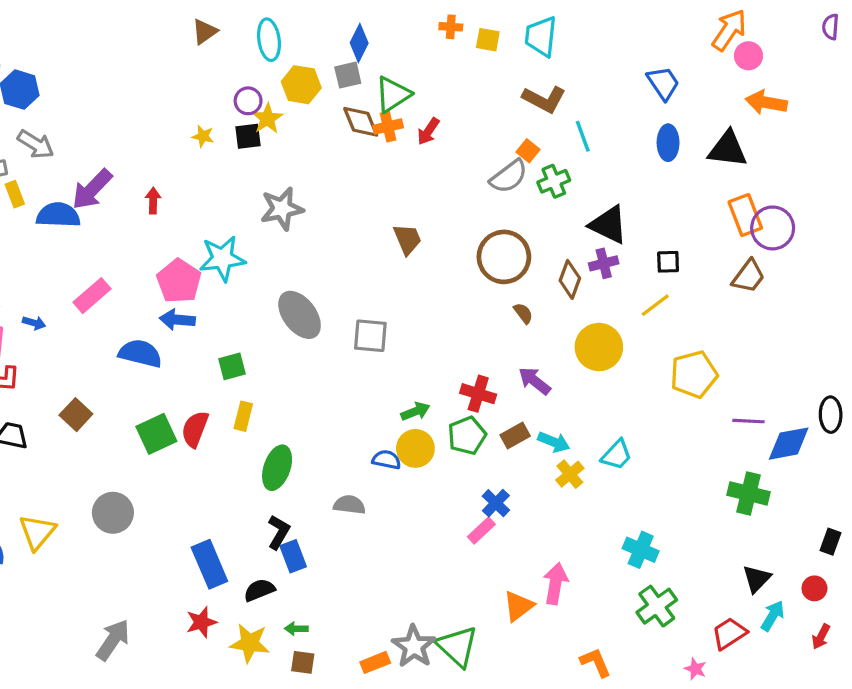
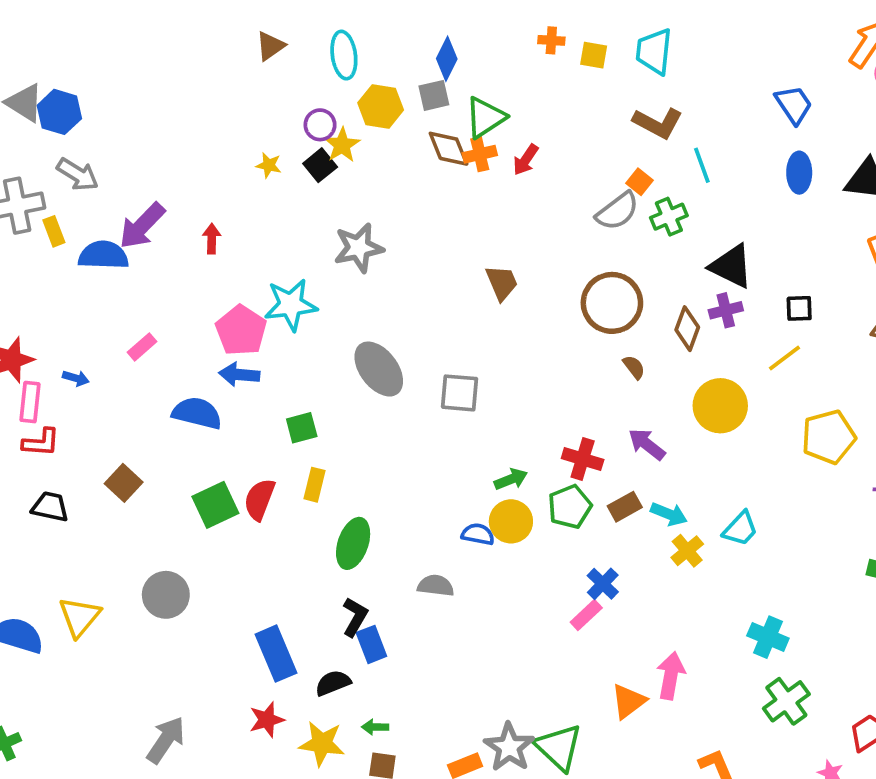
black square: (248, 136) -> (320, 165), turned -32
pink rectangle: (92, 296) -> (142, 347), size x0.7

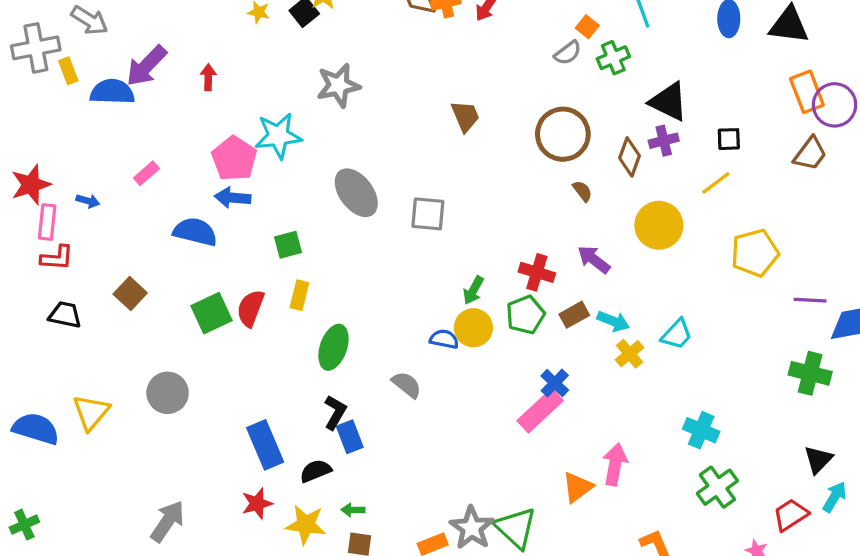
gray semicircle: (617, 211) -> (568, 53), size x0.7
green arrow: (511, 479) -> (473, 290), turned 140
gray semicircle: (436, 586) -> (407, 385), turned 32
pink rectangle: (586, 615) -> (540, 411), size x1.6

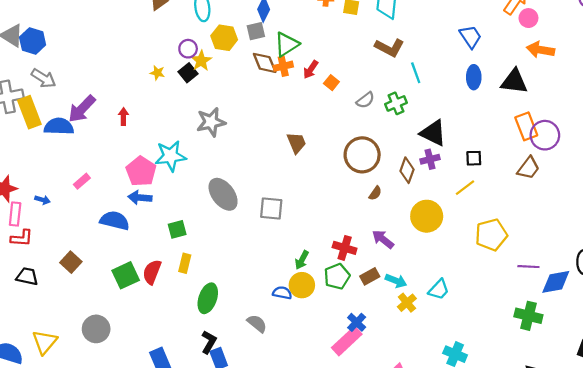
orange square: (587, 27) -> (331, 83), moved
yellow rectangle: (68, 71) -> (29, 112), size x1.8
brown semicircle: (582, 191) -> (375, 193), turned 72

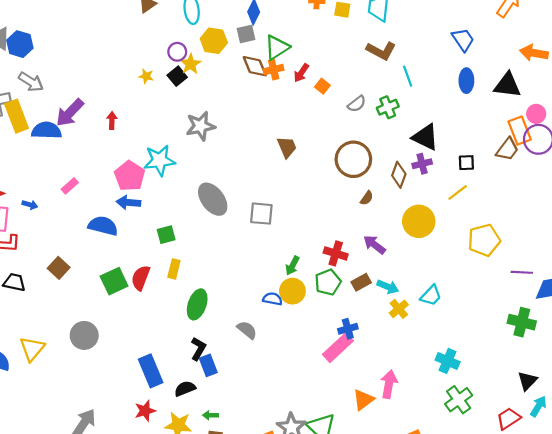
pink circle: (528, 18) -> (536, 114), moved
brown trapezoid: (528, 168) -> (507, 149), moved
blue cross: (357, 322) -> (348, 329), turned 30

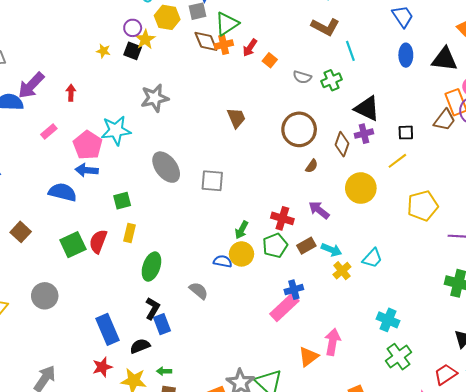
black square: (177, 76) -> (133, 51), turned -30
gray semicircle: (357, 104) -> (302, 77), turned 54
pink rectangle: (70, 186) -> (49, 132), moved

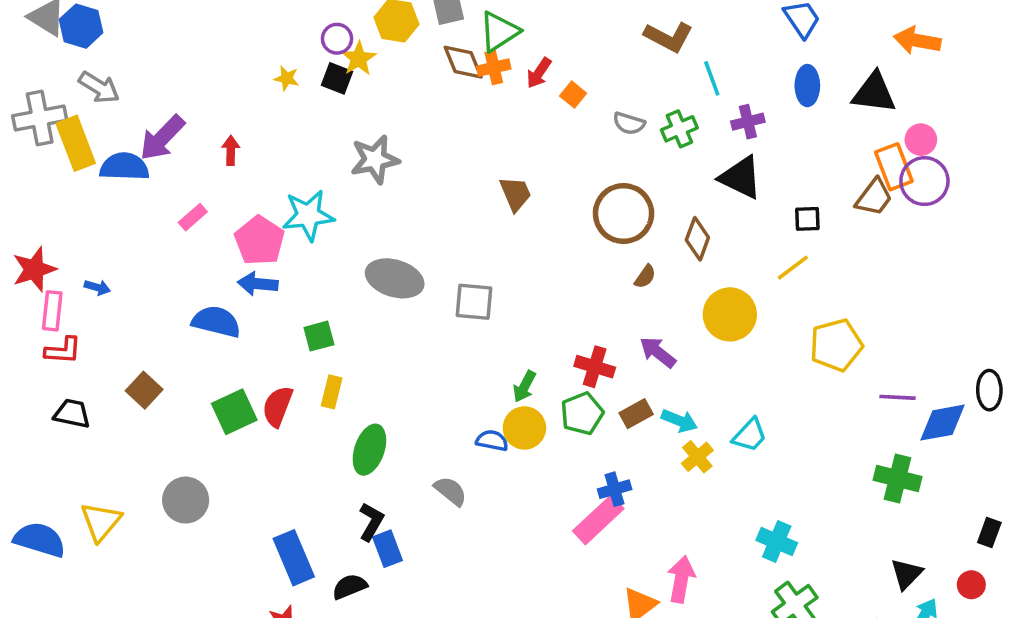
purple cross: (364, 134) -> (748, 122), moved
gray ellipse: (166, 167) -> (395, 278), turned -36

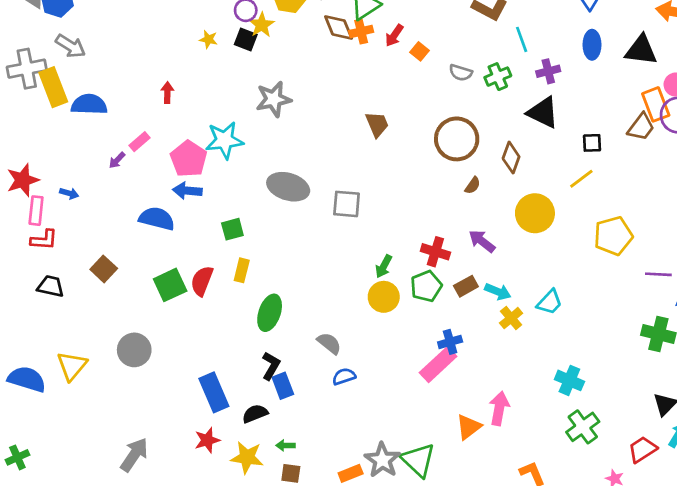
purple arrow: (162, 138) -> (117, 160), moved, size x0.5
blue semicircle: (492, 441) -> (344, 376), moved, turned -30

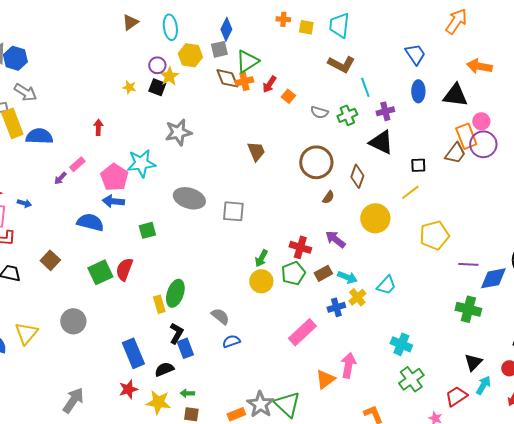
yellow rectangle: (242, 270) -> (159, 304), moved, turned -30
blue cross: (450, 342) -> (336, 307), moved

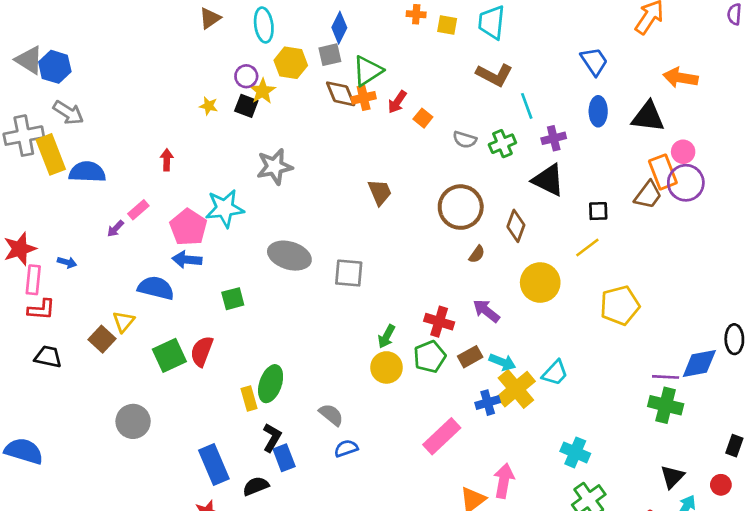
purple line: (468, 264) -> (666, 377), moved
yellow cross: (357, 297) -> (516, 389), size x1.6
yellow triangle: (26, 333) -> (124, 322), moved, size x0.7

